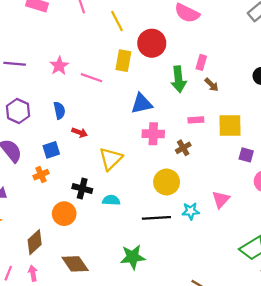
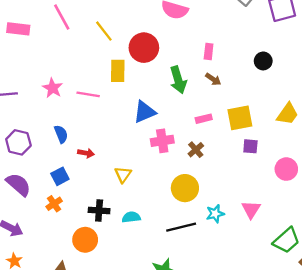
pink rectangle: (201, 62) -> (209, 52), moved
purple square: (246, 155) -> (250, 146), moved
yellow triangle: (111, 159) -> (123, 175), size x0.7
pink triangle: (221, 199) -> (251, 209), moved

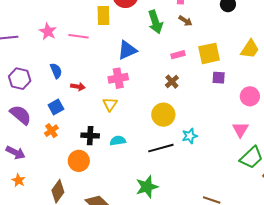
pink cross: (162, 141) -> (118, 78), moved
pink triangle: (251, 209) -> (240, 130), moved

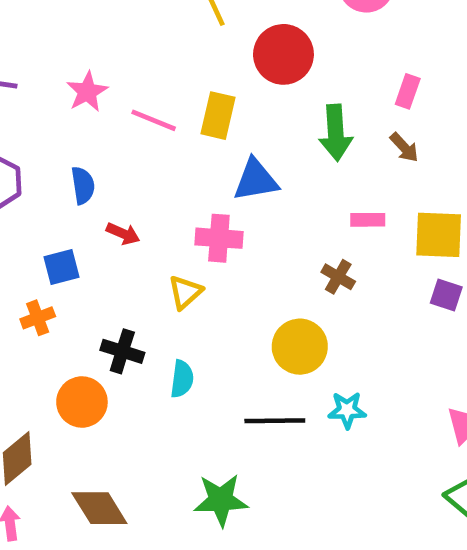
yellow rectangle: (103, 15) -> (218, 116), moved
brown cross: (172, 82) -> (338, 277), turned -32
cyan semicircle: (118, 141) -> (182, 379), turned 91

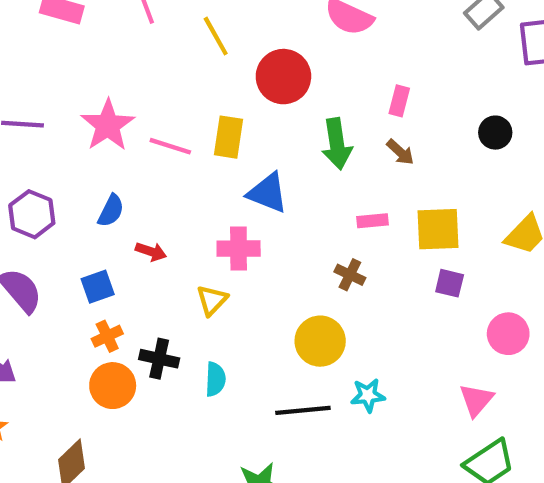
pink star: (87, 92) -> (108, 125), size x1.4
blue triangle: (256, 180) -> (268, 193), turned 36
blue semicircle: (83, 185) -> (111, 211), turned 40
orange cross: (38, 318) -> (107, 336), moved
orange circle: (82, 402) -> (113, 386), moved

